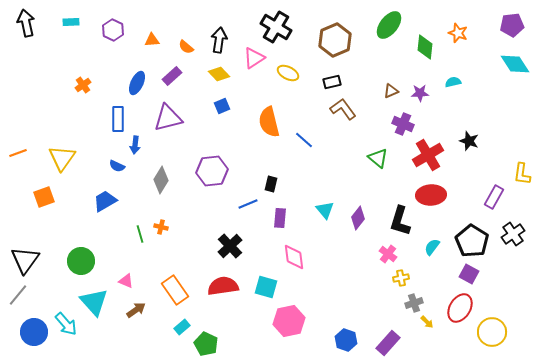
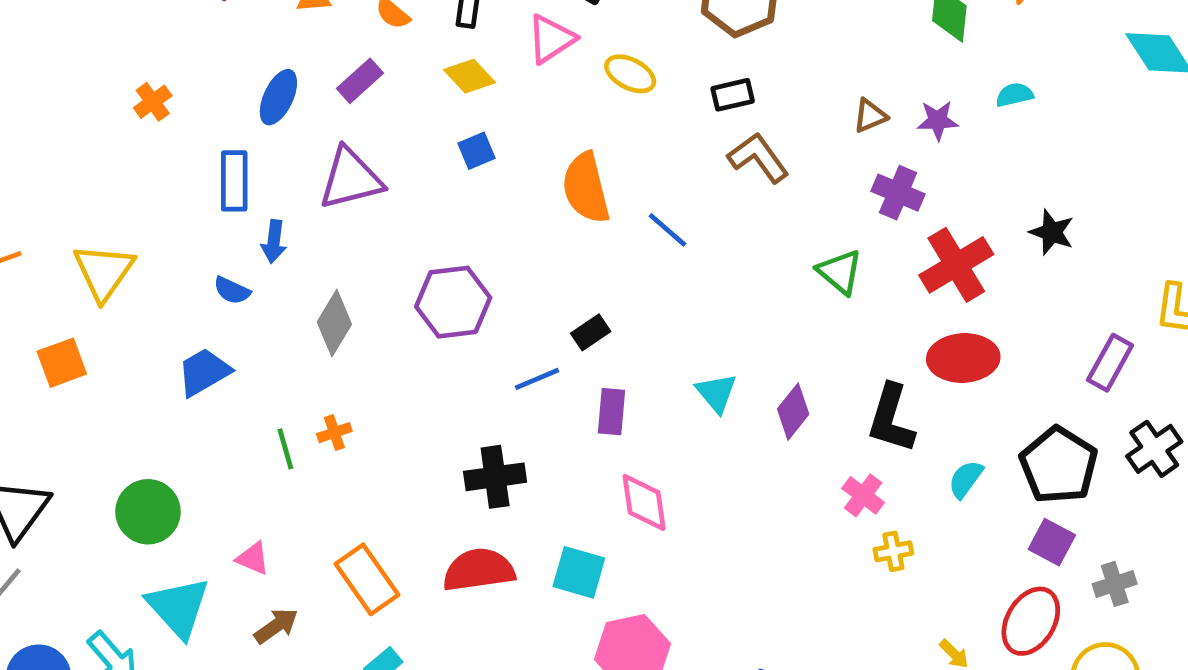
black rectangle: (271, 184) -> (591, 332), turned 42
orange cross: (161, 227) -> (334, 433), turned -32
black cross: (230, 246) -> (495, 477), turned 35
gray cross: (414, 303) -> (1115, 584), moved

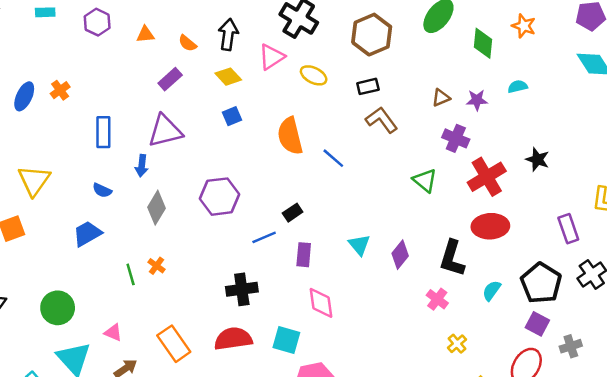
blue ellipse: (278, 97) -> (24, 96), moved
blue arrow: (274, 242) -> (142, 166), moved
purple rectangle: (1110, 363) -> (568, 229), turned -48
orange cross: (334, 433) -> (157, 266), turned -35
yellow cross: (893, 551) -> (457, 344), moved, turned -30

